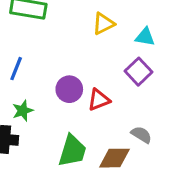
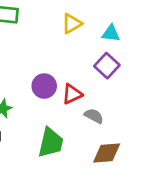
gray semicircle: (141, 135) -> (94, 116), moved
brown diamond: (115, 158) -> (107, 153), moved

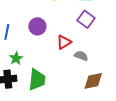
purple circle: (44, 86) -> (37, 26), moved
green trapezoid: (51, 143) -> (37, 80), moved

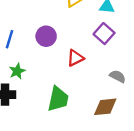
gray semicircle: (81, 56) -> (118, 76), moved
green trapezoid: (37, 80) -> (58, 99), moved

